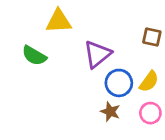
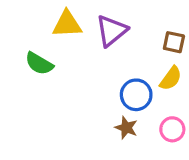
purple triangle: (97, 54) -> (111, 31), moved
yellow semicircle: (149, 81) -> (171, 78), moved

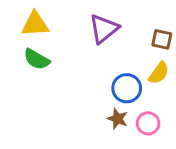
yellow triangle: (67, 24) -> (35, 24), moved
pink circle: (172, 129) -> (148, 123), moved

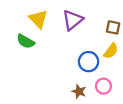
yellow triangle: (35, 24) -> (38, 19), moved, turned 48
brown star: (118, 119) -> (79, 91), moved

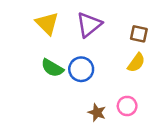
green semicircle: (26, 41) -> (52, 68), moved
blue circle: (89, 62) -> (81, 69), moved

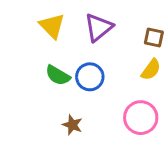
pink circle: (127, 106) -> (141, 118), size x1.5
brown star: (97, 113) -> (72, 125), moved

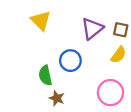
purple triangle: (99, 27) -> (92, 29), moved
green semicircle: (58, 75) -> (45, 75), moved, turned 48

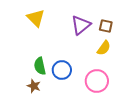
blue circle: (70, 61) -> (62, 70), moved
brown star: (57, 98) -> (34, 86), moved

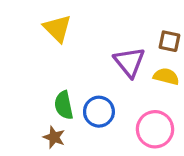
purple triangle: (81, 25) -> (129, 62), moved, turned -30
yellow semicircle: (104, 48) -> (166, 76), turned -112

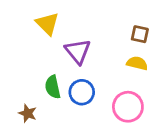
purple triangle: (129, 62) -> (78, 51), moved
brown star: (54, 137) -> (28, 113), moved

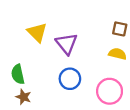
yellow triangle: (47, 24) -> (37, 32), moved
green semicircle: (53, 87) -> (18, 74), moved

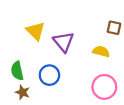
yellow semicircle: (117, 54) -> (101, 51), moved
blue circle: (70, 79) -> (49, 75), moved

